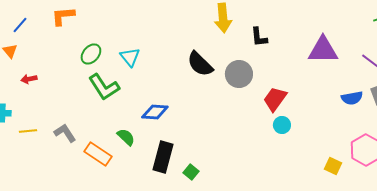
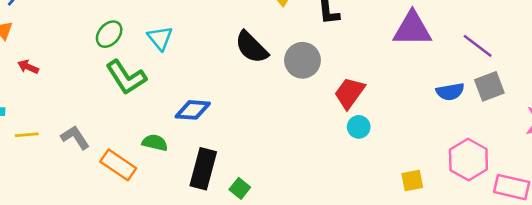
red arrow: (29, 79) -> (28, 67), turned 35
green semicircle: (126, 137) -> (155, 143), turned -30
yellow square: (333, 166) -> (412, 180), moved, turned -36

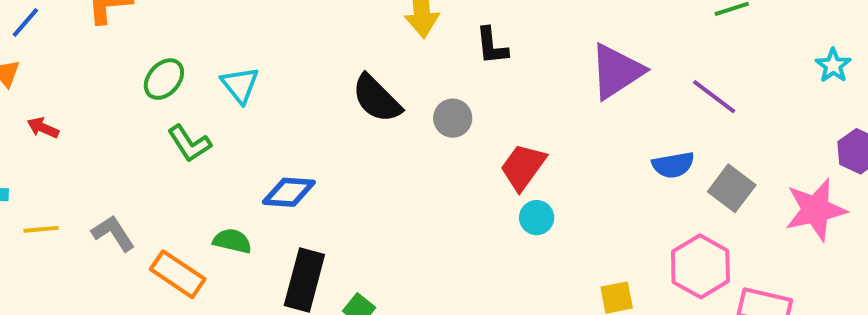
purple triangle: (412, 29) -> (617, 71), turned -33
gray circle: (302, 60) -> (453, 118), size x0.7
green L-shape: (126, 77) -> (189, 143), size x0.7
gray square: (489, 86) -> (732, 188), moved, turned -32

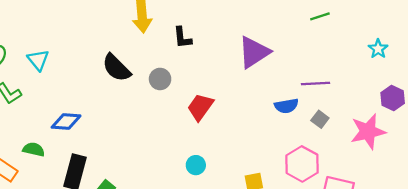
purple line: (714, 97) -> (315, 83), moved, turned -40
gray square: (732, 188) -> (320, 119), size x0.7
cyan circle: (537, 218) -> (196, 165), moved

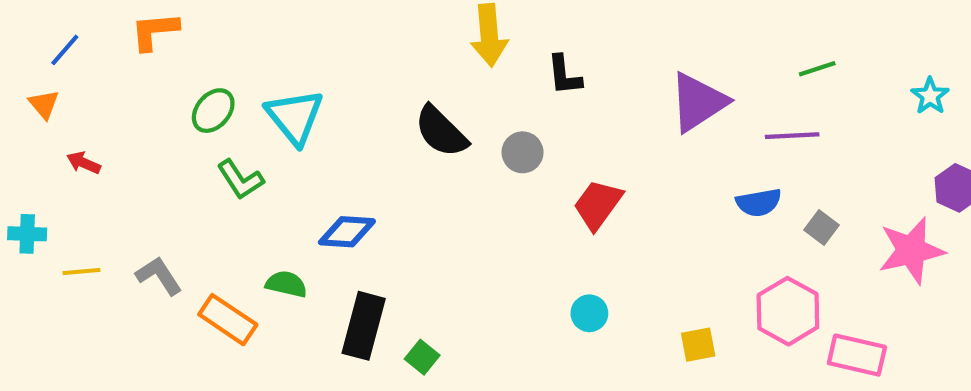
green line: (320, 16) -> (817, 69), moved
cyan triangle: (38, 60) -> (295, 117), size x1.4
purple line: (315, 83) -> (792, 136), moved

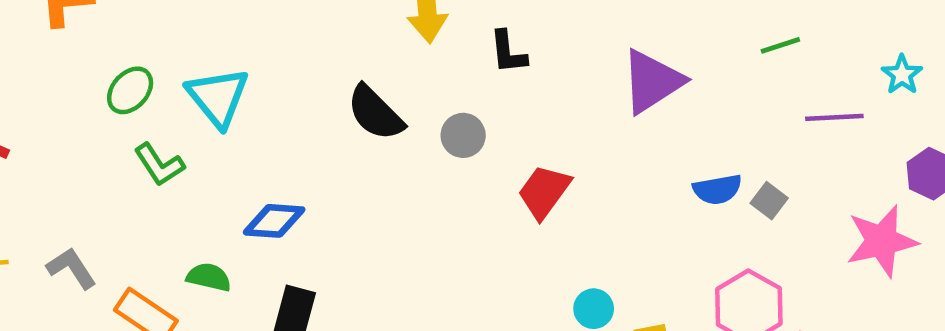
purple line: (792, 136) -> (834, 117), moved
gray square: (821, 228) -> (769, 201), moved
cyan circle: (589, 313) -> (594, 309), moved

